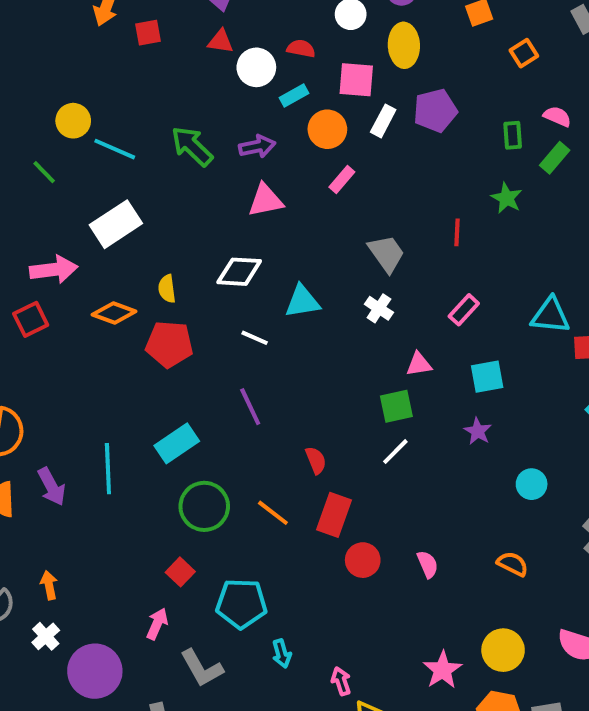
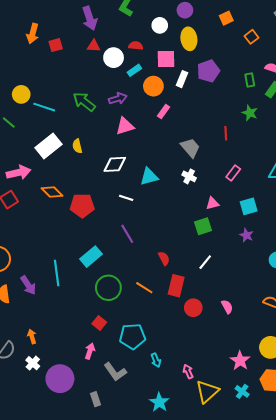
yellow semicircle: (167, 289) -> (77, 146), moved
orange diamond: (114, 313) -> (52, 192), turned 30
white line: (395, 452) -> (205, 262), moved

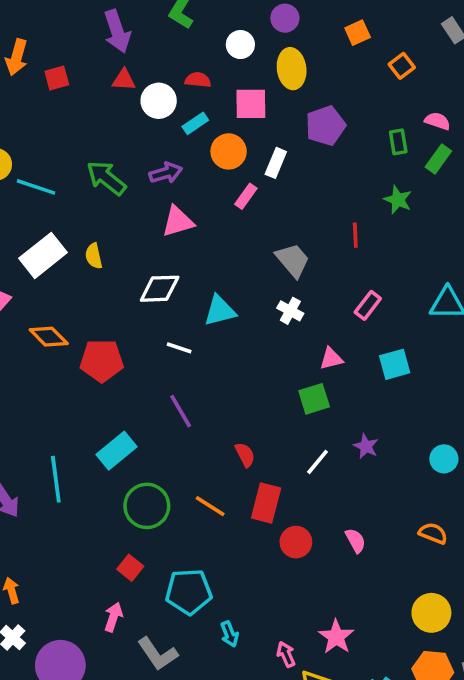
white rectangle: (182, 79) -> (276, 163), moved
purple star: (246, 235) -> (366, 446), moved
pink star: (240, 361) -> (336, 637), moved

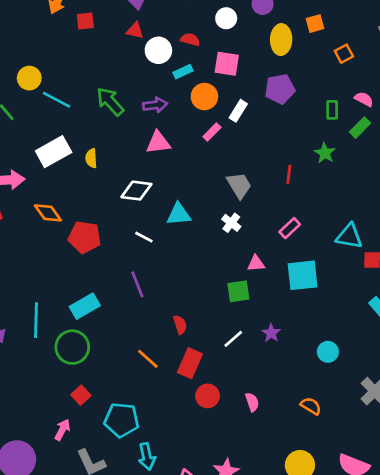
yellow ellipse: (292, 69) -> (281, 40), moved
cyan square: (395, 364) -> (303, 275), size x1.4
green circle: (147, 506) -> (72, 347), moved
cyan arrow: (229, 634) -> (147, 457), size x1.4

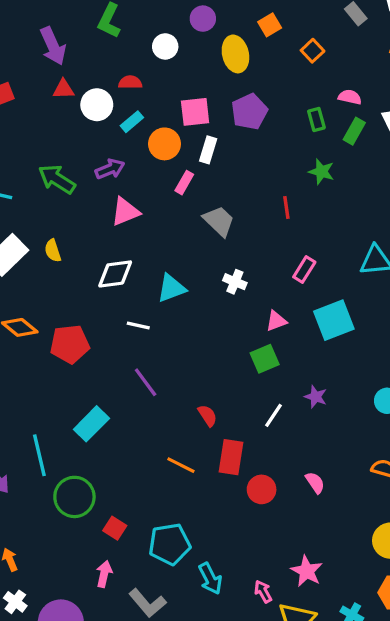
pink square: (227, 64) -> (195, 112), moved
gray trapezoid: (239, 185) -> (219, 221), moved
green circle: (72, 347) -> (74, 497), moved

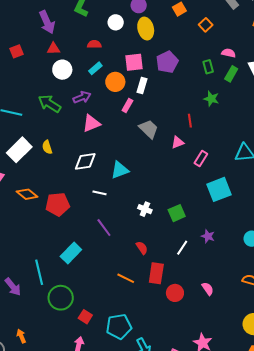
yellow ellipse: (235, 54) -> (146, 29), moved
white circle: (97, 105) -> (62, 70), moved
white cross: (235, 282) -> (145, 209), moved
pink triangle: (276, 321) -> (178, 142), moved

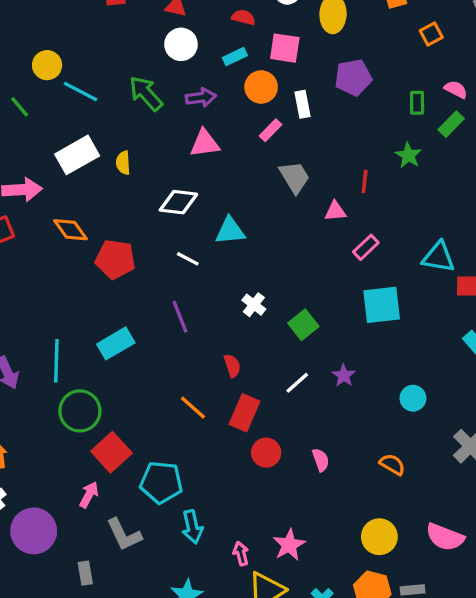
pink square: (134, 62) -> (285, 48), moved
white rectangle: (142, 85) -> (302, 104), turned -42
green square: (177, 213) -> (303, 325), turned -30
red square: (85, 317) -> (111, 452), size x1.6

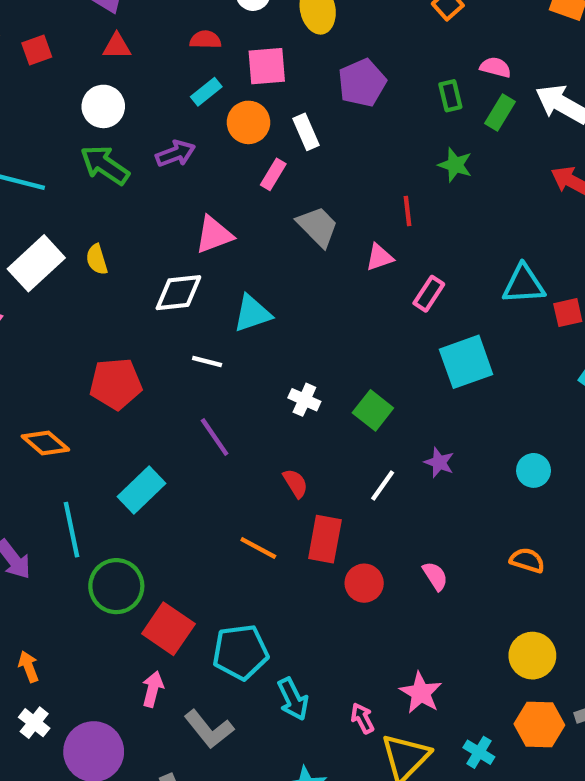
white circle: (181, 44) -> (103, 106), moved
pink triangle: (205, 143) -> (214, 235), moved
orange diamond: (70, 230) -> (45, 443), moved

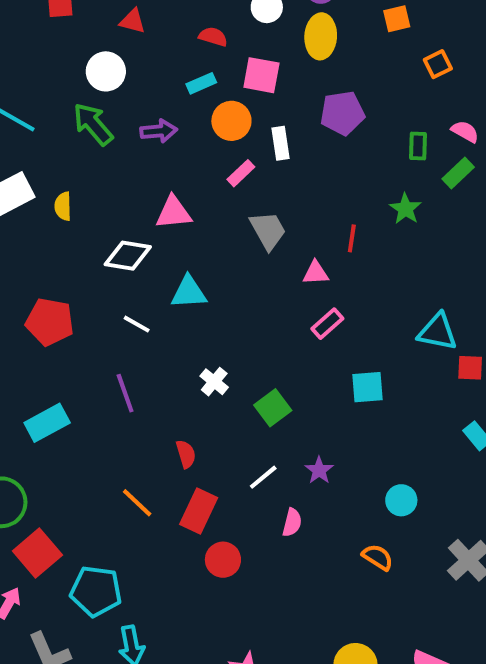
pink rectangle: (429, 294) -> (327, 324), moved
cyan square: (466, 362) -> (368, 387), size x0.7
orange semicircle: (527, 560) -> (378, 557), moved
pink semicircle: (435, 576) -> (292, 523), moved, turned 32

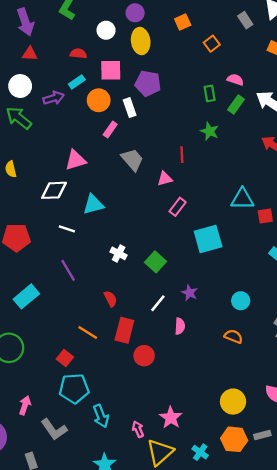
purple pentagon: (342, 113) -> (148, 83), moved, turned 30
purple arrow: (159, 131) -> (54, 98), moved
cyan square: (368, 387) -> (208, 239), size x1.4
red square: (37, 553) -> (65, 358), moved, size x0.6

